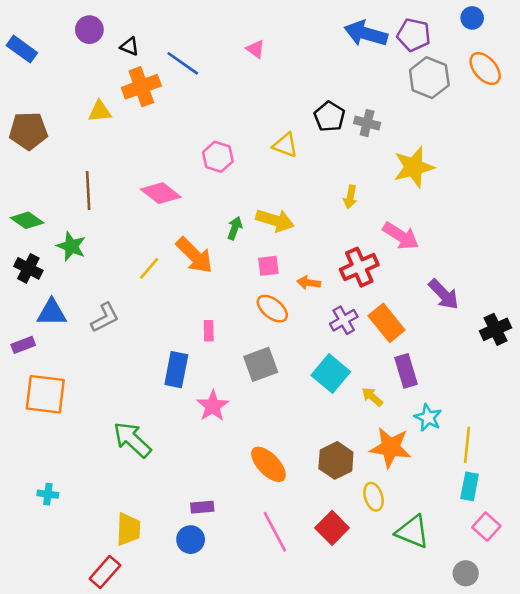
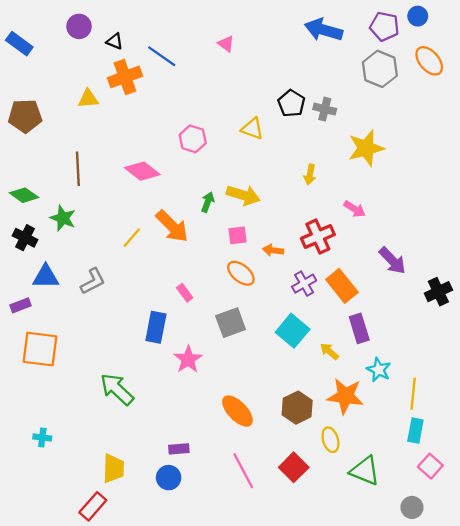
purple pentagon: (414, 35) -> (384, 26), moved
pink arrow: (401, 236) -> (355, 209), size x0.7
pink rectangle: (209, 331) -> (185, 293), turned -36

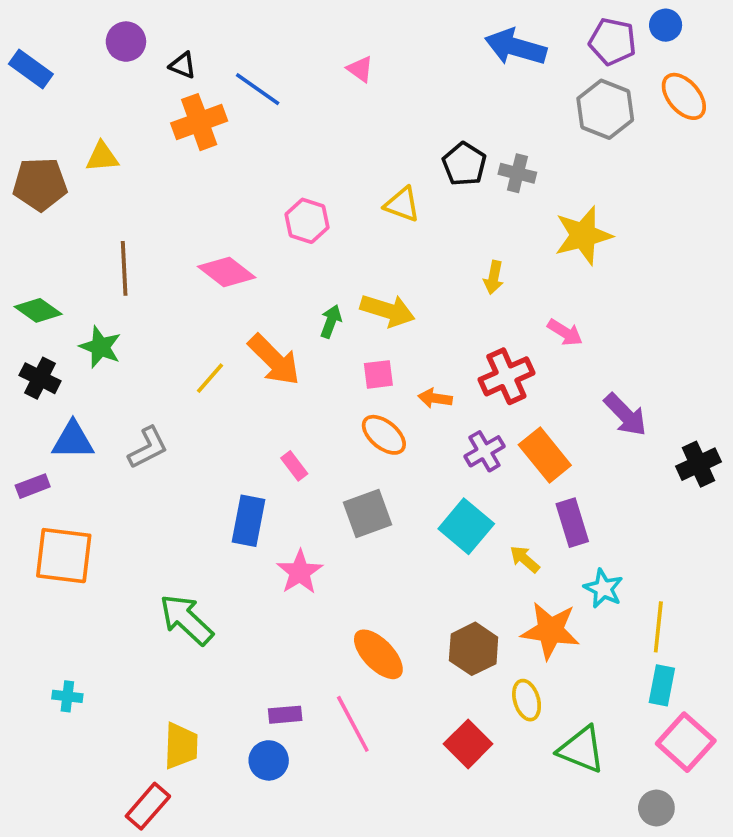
yellow triangle: (88, 99) -> (102, 157), moved
pink square: (430, 466) -> (686, 742), size x1.4
pink line: (243, 471) -> (353, 724), moved

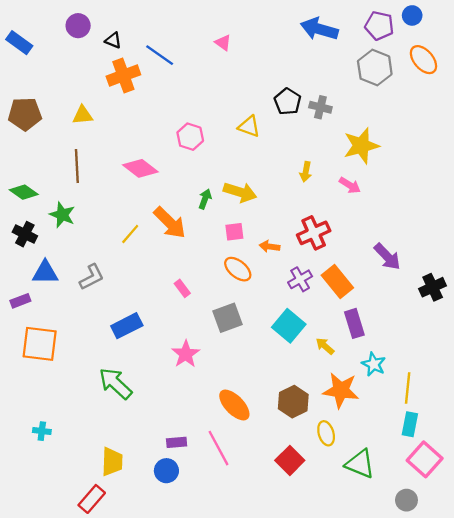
yellow triangle: (102, 157) -> (83, 115), moved
pink arrow: (565, 332) -> (350, 185), moved
blue rectangle: (249, 521) -> (127, 326), moved, turned 52

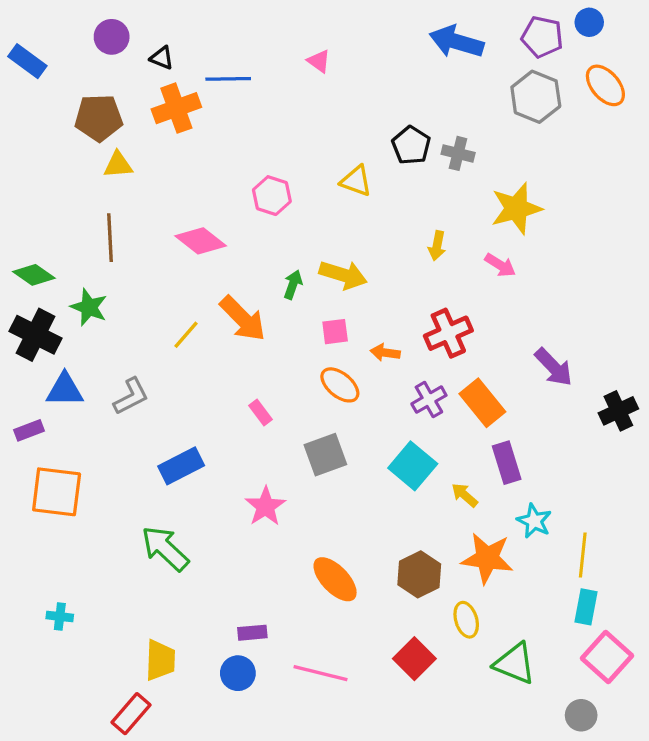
blue line: (160, 55) -> (228, 79), turned -36
brown pentagon: (25, 114) -> (99, 118), moved
black cross: (25, 234) -> (35, 335), size x1.4
pink line: (219, 448) -> (320, 673), moved, turned -48

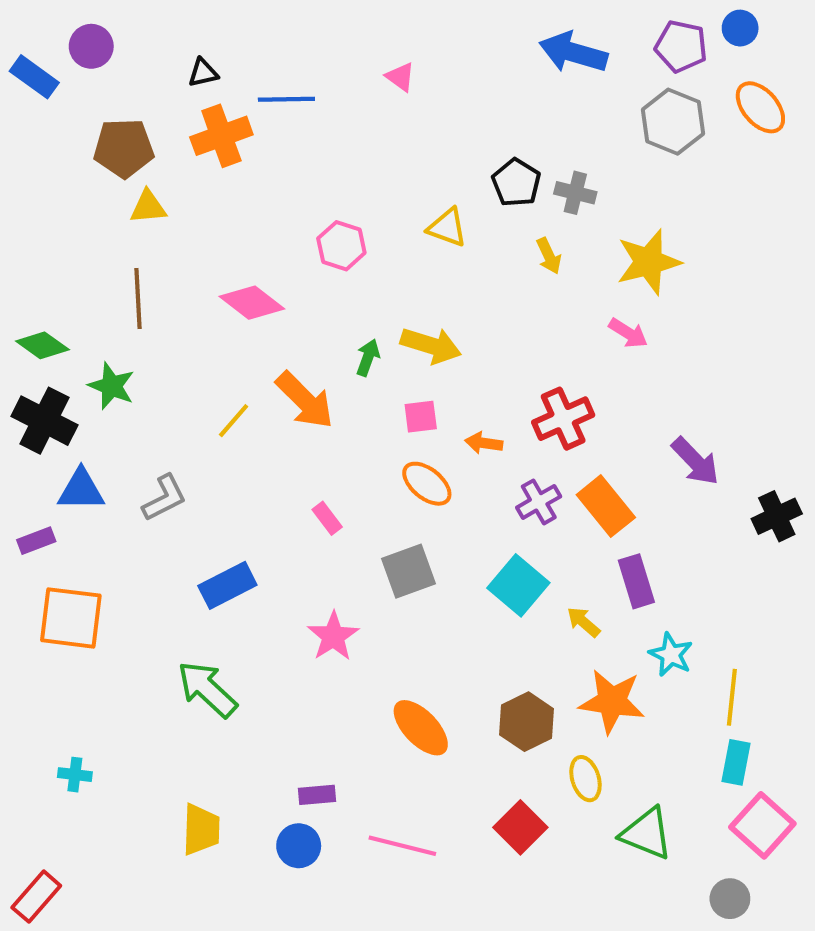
purple circle: (112, 37) -> (91, 46), moved
black triangle: (162, 58) -> (203, 73), turned -35
yellow arrow: (437, 246) -> (549, 256), moved, turned -36
red rectangle: (131, 714) -> (36, 897), moved

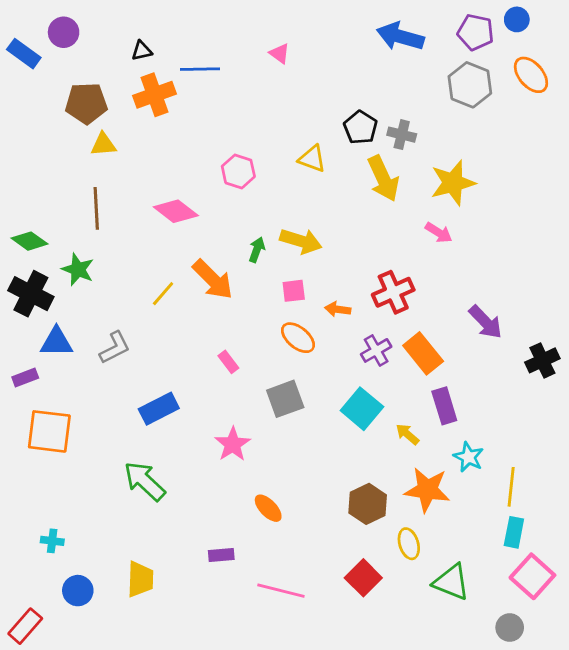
yellow arrow: (549, 256) -> (383, 179), size x1.8
orange ellipse: (421, 728) -> (268, 508), moved, size x0.7
blue circle: (299, 846) -> (78, 591), moved

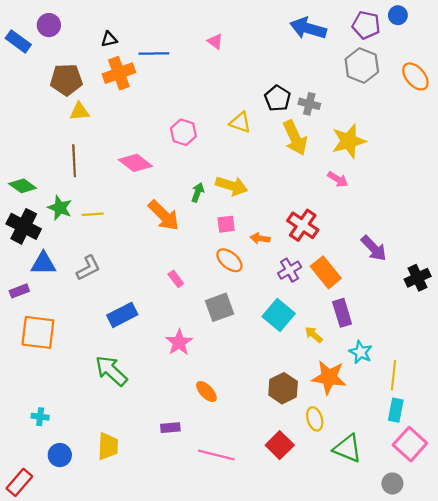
orange ellipse: (531, 75) -> (415, 76), moved
red cross: (393, 292) -> (303, 225), turned -32
yellow line: (163, 294) -> (93, 214), moved, turned 45

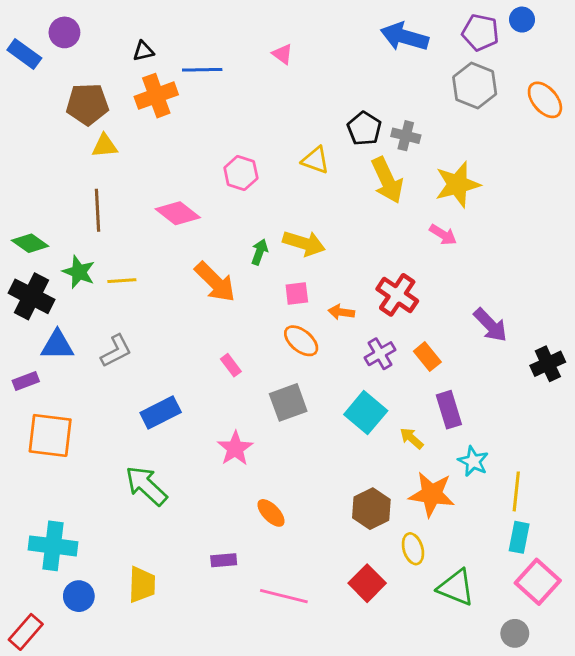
orange rectangle: (326, 272) -> (427, 357), size x0.7
cyan cross: (40, 417) -> (53, 546), size x2.0

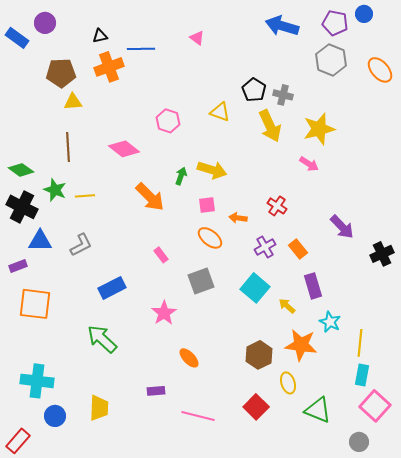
red cross: (397, 295) -> (277, 206), size x0.7

